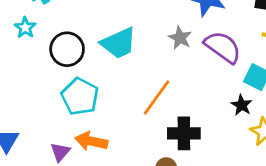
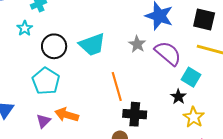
cyan pentagon: (80, 97) -> (46, 81), moved
orange line: (156, 98) -> (117, 87), turned -56

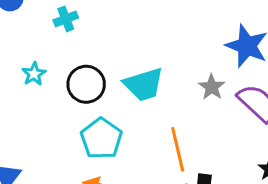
cyan star: (25, 28) -> (34, 74), moved
cyan pentagon: (46, 81) -> (101, 139), moved

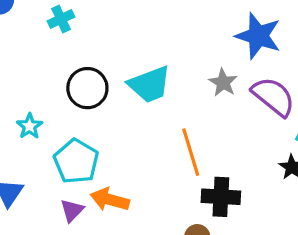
cyan star: (34, 74) -> (30, 126), moved
cyan pentagon: (101, 139) -> (76, 161), moved

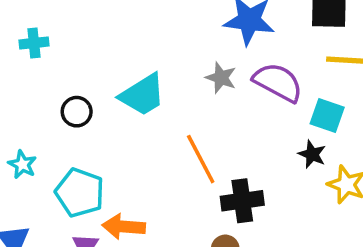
cyan cross: (61, 19) -> (34, 43), turned 30
black circle: (87, 88) -> (77, 112), size x0.7

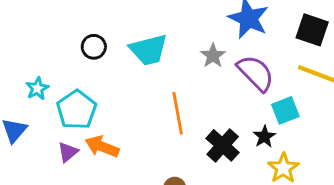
cyan square: (327, 115) -> (285, 110), turned 32
cyan star: (22, 164) -> (37, 88), moved
black cross: (242, 201) -> (223, 145), moved, turned 32

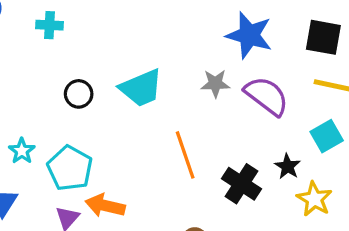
gray star: (213, 56) -> (215, 84), turned -30
cyan square: (285, 110) -> (327, 136), moved

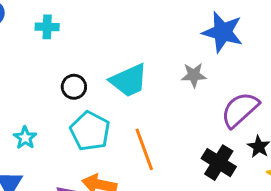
purple semicircle: (267, 96) -> (240, 110), moved, turned -78
orange line: (185, 155) -> (144, 149), moved
cyan pentagon: (70, 168) -> (90, 131), moved

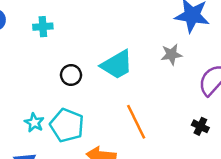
cyan pentagon: (90, 131) -> (67, 125), moved
black cross: (219, 163) -> (200, 126), size x0.6

